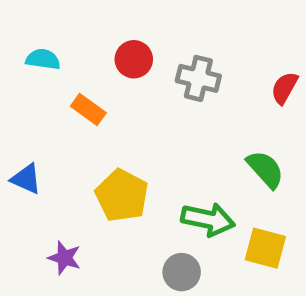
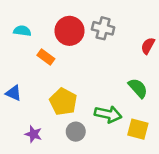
red circle: (134, 59) -> (70, 31), size x1.5
gray cross: (198, 78) -> (103, 28), moved
gray circle: (182, 272) -> (76, 132), moved

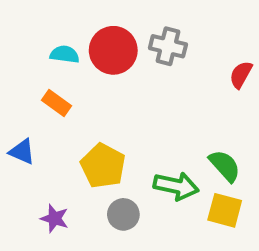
cyan semicircle: (22, 31) -> (65, 54), moved
orange rectangle: (46, 57) -> (57, 103), moved
green semicircle: (138, 88) -> (225, 166), moved

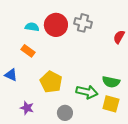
green semicircle: (225, 166) -> (111, 82), turned 144
gray circle: (123, 214) -> (65, 113), moved

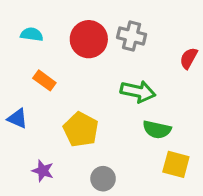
cyan semicircle: (32, 27) -> (32, 34), moved
green semicircle: (111, 82) -> (157, 130), moved
green arrow: (87, 92) -> (138, 91), moved

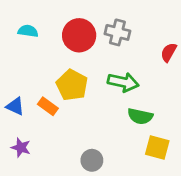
orange rectangle: (44, 80) -> (48, 106), moved
yellow pentagon: (81, 130) -> (72, 85), moved
purple star: (43, 171) -> (21, 148), moved

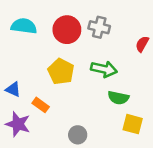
cyan semicircle: (28, 31) -> (24, 26), size x1.5
orange rectangle: (48, 106) -> (41, 105), moved
purple star: (21, 148) -> (18, 124), size x1.5

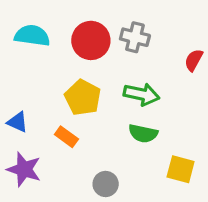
green semicircle: (118, 98) -> (143, 133), moved
orange rectangle: (41, 105) -> (66, 137), moved

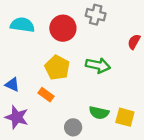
gray cross: (135, 37) -> (96, 15), moved
green semicircle: (143, 133) -> (99, 113), moved

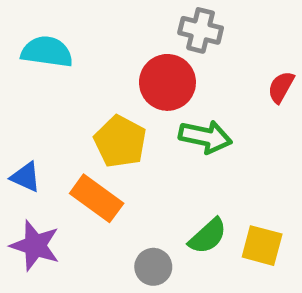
red circle: (63, 28) -> (167, 82), moved
orange rectangle: (46, 95) -> (97, 198), size x1.5
green semicircle: (99, 113) -> (208, 236), turned -54

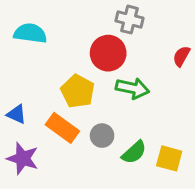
gray circle: (153, 267) -> (102, 136), moved

